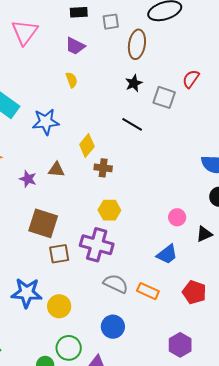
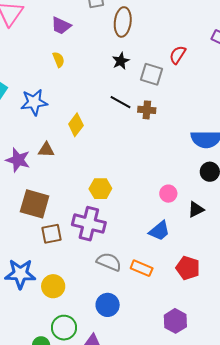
brown cross: (103, 168) -> (147, 110), moved
purple star: (28, 179) -> (18, 160), size x1.4

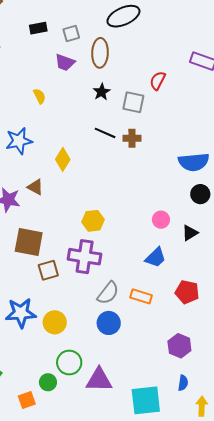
purple trapezoid: (61, 26) -> (65, 62), moved
brown triangle: (46, 150) -> (35, 187), turned 30
gray semicircle: (109, 262) -> (108, 293), turned 110
blue circle: (108, 305) -> (109, 323), moved

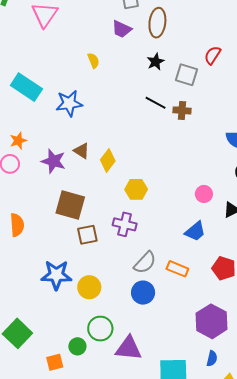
yellow diamond: (63, 159) -> (108, 160), moved
purple cross: (85, 257) -> (125, 224), size x0.7
purple hexagon: (179, 346) -> (212, 321), size x1.4

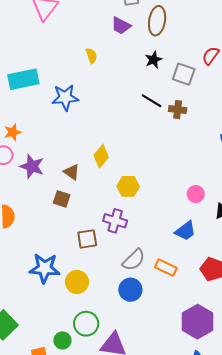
cyan rectangle: (26, 87) -> (23, 79), turned -48
brown triangle: (82, 151) -> (72, 172), moved
purple star: (53, 161) -> (32, 166), moved
brown square: (70, 205) -> (62, 199), size x0.6
brown square: (87, 235) -> (87, 239), moved

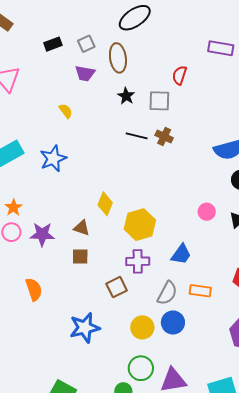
brown cross: (178, 110) -> (164, 137), turned 36
yellow hexagon: (128, 186) -> (140, 225), size x1.4
blue trapezoid: (185, 231) -> (181, 254), moved
yellow circle: (77, 282) -> (142, 327), moved

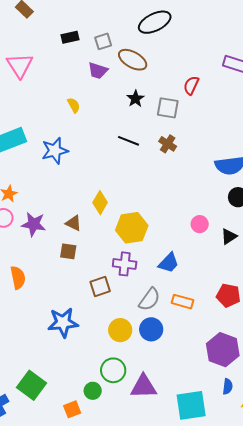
brown ellipse: (118, 58) -> (133, 60), turned -60
black line: (137, 136) -> (129, 141), moved

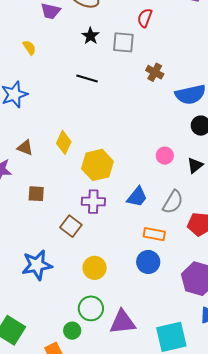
brown cross: (168, 144) -> (155, 72), moved
brown triangle: (74, 223) -> (25, 148), moved
brown square: (100, 287) -> (71, 226), turned -30
gray semicircle: (149, 299) -> (173, 202), moved
blue circle: (151, 329) -> (148, 262), moved

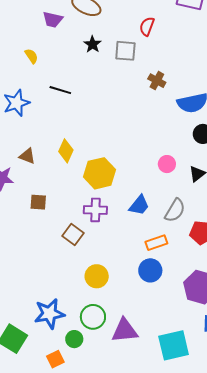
black line: (87, 79) -> (60, 90), moved
orange rectangle: (154, 234) -> (156, 243), turned -30
blue star: (37, 265) -> (49, 314), moved

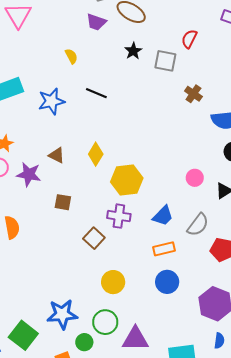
orange rectangle: (156, 243) -> (164, 249), moved

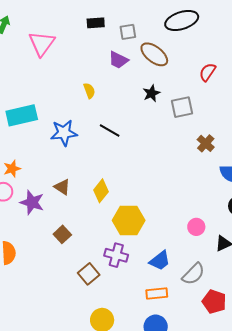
red semicircle: (189, 39) -> (207, 72), moved
gray square: (165, 61) -> (182, 107), turned -30
brown square: (63, 202) -> (62, 234), turned 30

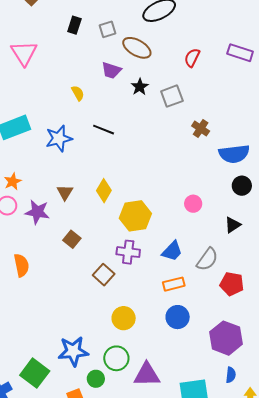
black rectangle: (96, 23) -> (74, 25), turned -60
purple trapezoid: (118, 60) -> (111, 70), moved
brown triangle: (62, 187) -> (65, 192), turned 36
pink circle: (196, 227) -> (193, 204), moved

